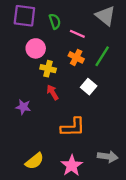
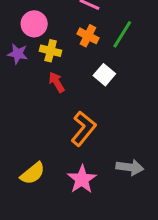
purple star: (23, 107) -> (18, 54), moved
orange L-shape: (73, 127) -> (83, 128), turned -50

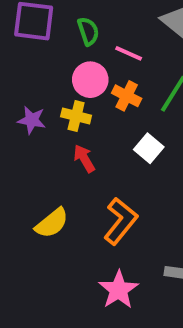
pink circle: (34, 24) -> (90, 80), moved
yellow semicircle: (33, 173) -> (52, 223), moved

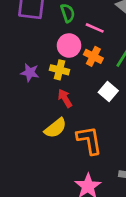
orange L-shape: (121, 221) -> (89, 140), turned -48
yellow semicircle: (52, 223) -> (55, 128), moved

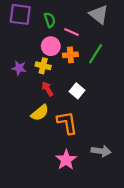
orange cross: (93, 56) -> (70, 55), turned -32
white square: (108, 91) -> (77, 91), moved

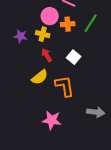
pink star: (66, 160) -> (52, 120), moved, turned -30

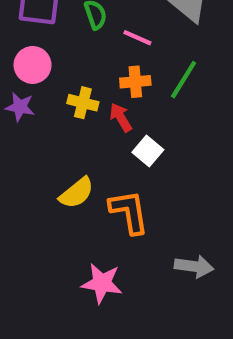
pink circle: (50, 16) -> (33, 65), moved
purple star: (21, 36) -> (20, 107), moved
red arrow: (47, 55) -> (121, 117), moved

